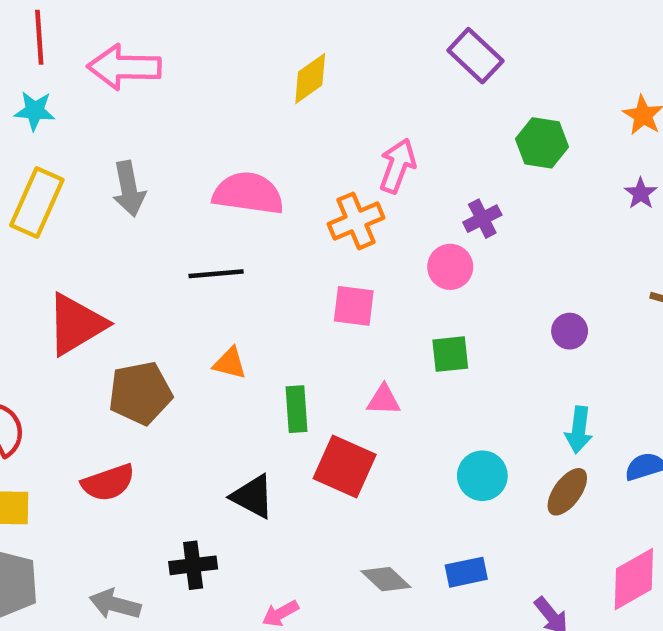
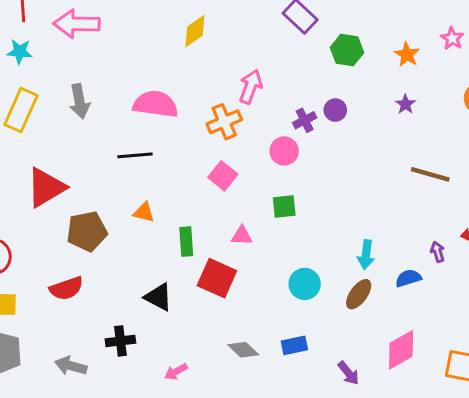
green hexagon: (542, 143) -> (347, 50), moved
pink square: (354, 306) -> (223, 176), turned 32
purple circle: (570, 331) -> (335, 110), moved

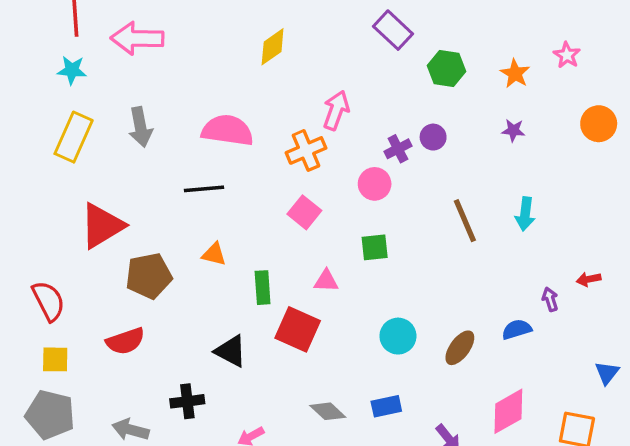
purple star: (405, 104) -> (513, 130), turned -30
brown line: (430, 174) -> (465, 221), moved, turned 51
cyan arrow: (366, 255) -> (525, 214), moved

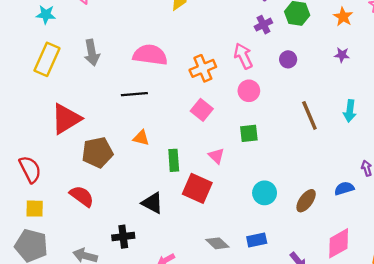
pink arrow: (336, 110) -> (243, 56), moved, turned -45
purple cross: (398, 149) -> (263, 25), moved
pink triangle: (326, 281) -> (216, 156), turned 42
red semicircle: (125, 341) -> (82, 196), turned -125

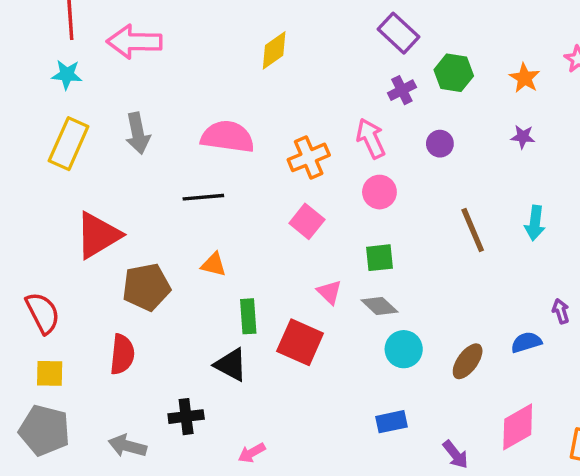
green rectangle: (174, 160) -> (248, 316), moved
red semicircle: (82, 196) -> (122, 354), turned 60
gray diamond: (217, 243) -> (379, 306), moved

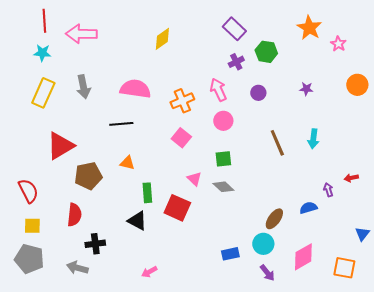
orange star: (525, 78) -> (309, 28), moved, size x1.4
cyan circle: (404, 349) -> (263, 244), moved
black cross: (186, 417) -> (95, 244), moved

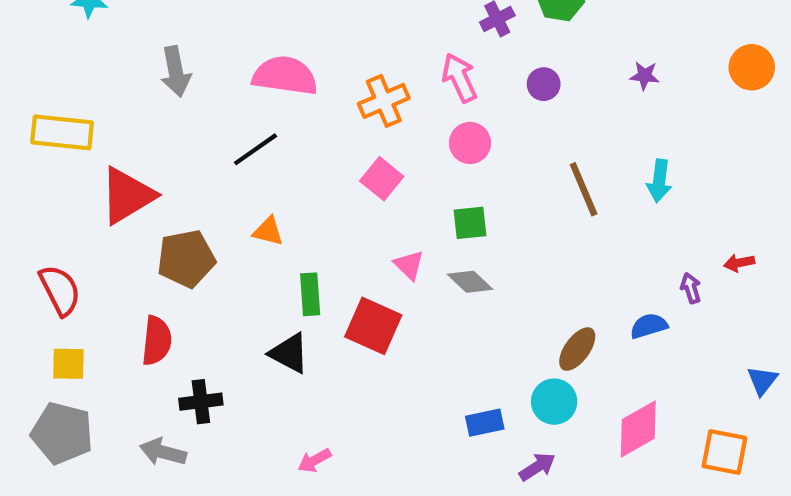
yellow rectangle: (43, 93) -> (62, 132), moved, turned 72
black line: (121, 124) -> (256, 149), turned -30
purple arrow: (267, 273) -> (537, 467), moved, turned -84

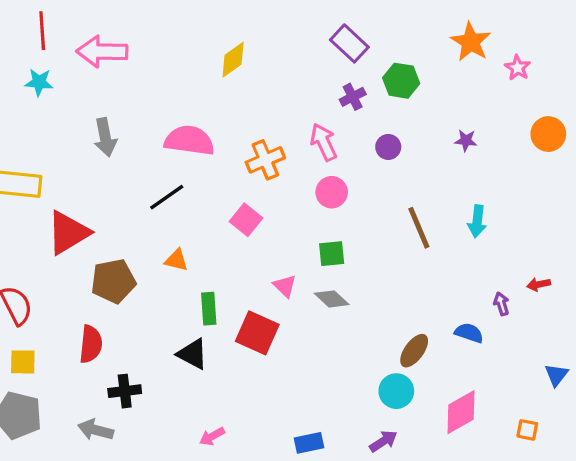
pink square: (382, 179) -> (246, 220), moved
blue semicircle: (649, 326) -> (469, 333), turned 36
blue rectangle: (485, 423) -> (309, 443), moved
orange square: (724, 452) -> (527, 430), size x0.6

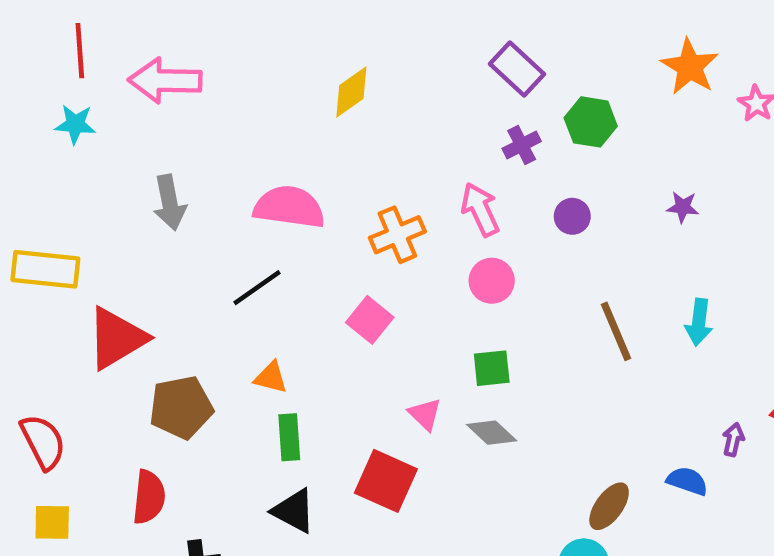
purple arrow: (501, 304) -> (733, 440), turned 30
green rectangle: (209, 309) -> (289, 437), moved

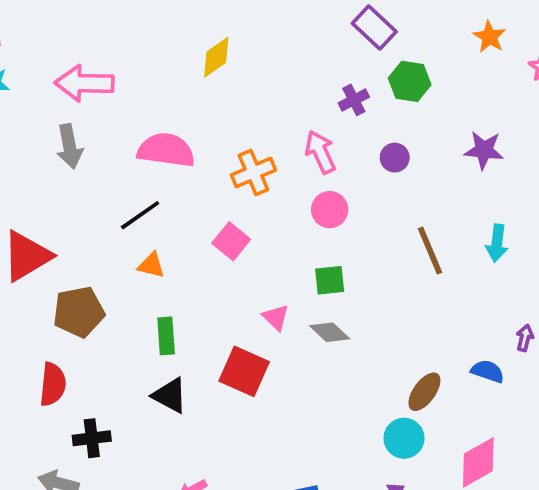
orange star: (690, 67) -> (489, 37), size x0.7
purple rectangle: (517, 69) -> (374, 27), moved
pink arrow: (165, 81) -> (84, 83), moved
purple star: (683, 207) -> (484, 150), size x1.5
orange triangle: (271, 377) -> (151, 265), moved

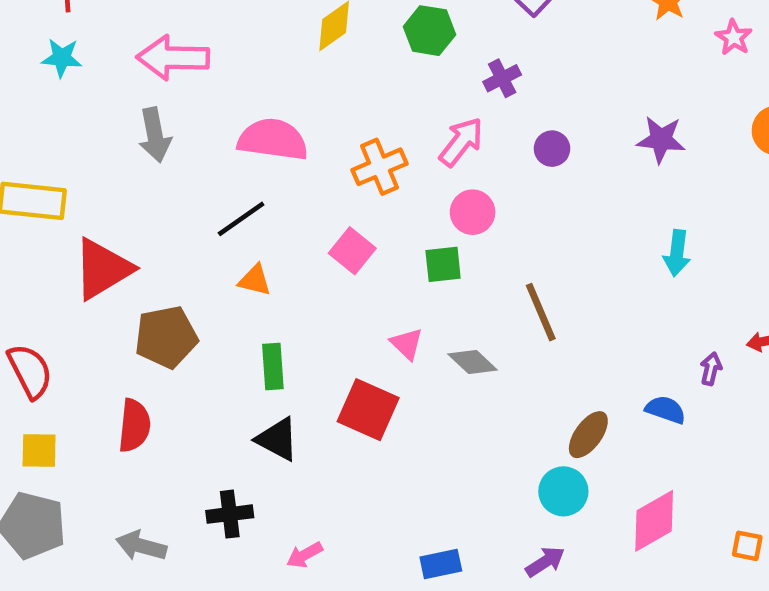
green hexagon: (410, 81) -> (429, 31), moved
pink arrow: (320, 152) -> (461, 142), turned 63
brown line: (430, 251) -> (541, 312), moved
green square: (330, 280) -> (443, 264), moved
black cross: (92, 438) -> (230, 514), moved

